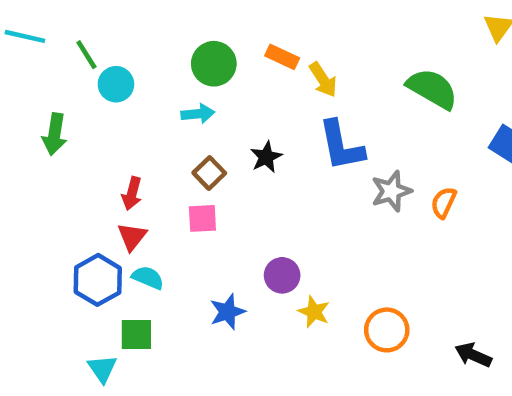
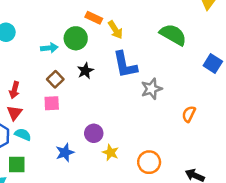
green circle: (214, 64) -> (76, 38), moved
orange semicircle: (444, 203) -> (189, 114), moved

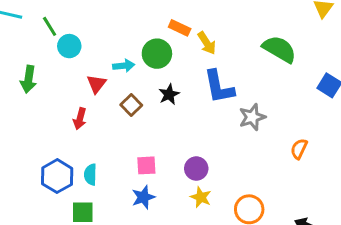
pink square: (52, 103) -> (146, 165), moved
red triangle: (14, 113) -> (96, 84), moved
purple circle: (94, 133) -> (196, 169), moved
cyan semicircle: (23, 134) -> (90, 175), turned -112

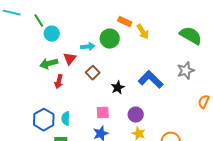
green arrow: (28, 79) -> (49, 64), moved, turned 66
blue L-shape: (219, 87) -> (151, 80), moved, turned 145
black star: (169, 94) -> (118, 88), moved
gray star: (252, 117) -> (186, 71), moved

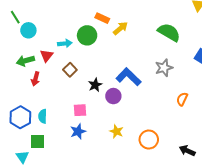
yellow arrow: (143, 32) -> (120, 28), turned -98
purple circle: (136, 115) -> (113, 96), moved

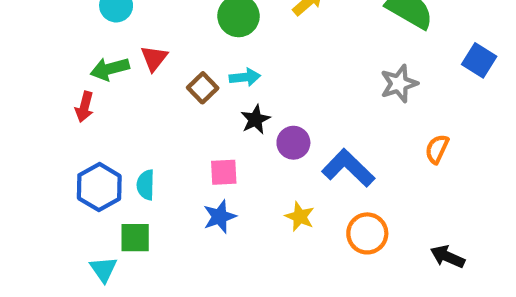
cyan arrow: (65, 43) -> (245, 77), moved
blue L-shape: (129, 77) -> (348, 168), moved
red arrow: (35, 79) -> (84, 107), moved

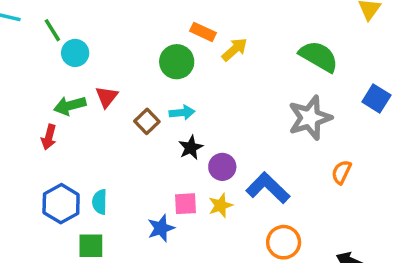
gray star: (399, 84) -> (310, 118), size x1.4
pink square: (224, 172) -> (185, 204), moved
yellow star: (300, 217) -> (221, 205), moved, turned 30

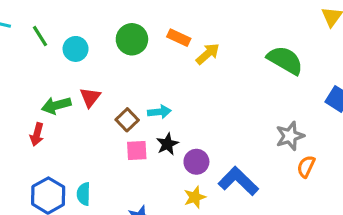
cyan circle: (75, 53) -> (76, 49), moved
green circle: (177, 62) -> (132, 39), moved
gray star: (310, 118) -> (290, 136), moved, size x0.7
pink square: (185, 204) -> (137, 150), moved

